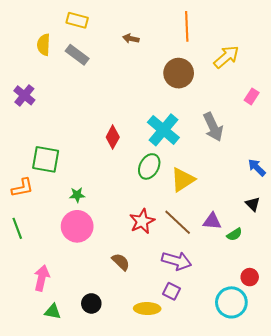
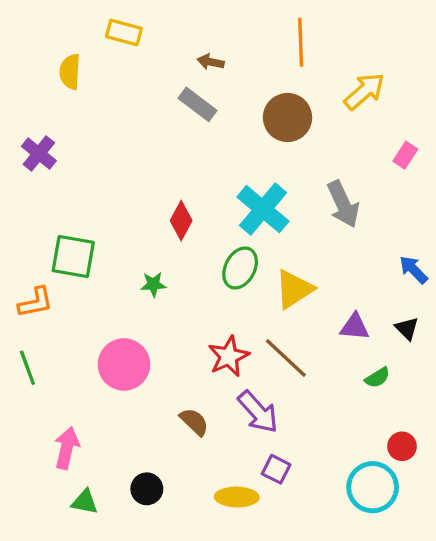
gray rectangle: (77, 55) -> (198, 104), moved
green star: (77, 195) -> (153, 284), moved
purple triangle: (212, 221) -> (355, 327), moved
purple arrow: (177, 261) -> (258, 412), moved, turned 32

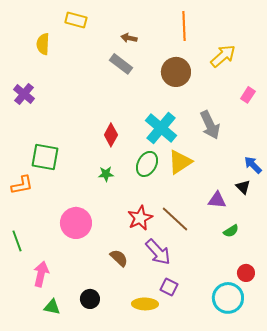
green star: (153, 284) -> (106, 174), moved
yellow triangle: (294, 289) -> (180, 162), moved
black triangle: (407, 329) -> (243, 187), moved
green line: (27, 368) -> (17, 241), moved

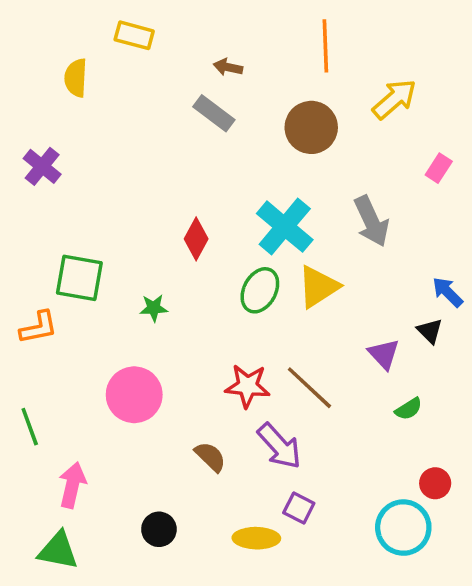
green star: (106, 174) -> (154, 308), moved
purple triangle: (217, 200) -> (384, 354), turned 42
red star: (140, 218) -> (247, 386), turned 30
green triangle: (52, 307) -> (58, 551), moved, size x1.4

